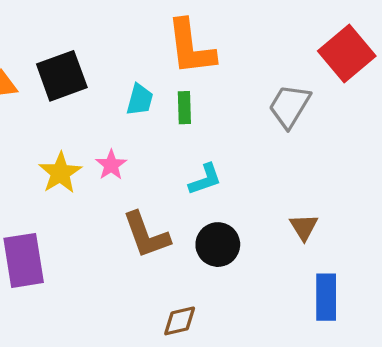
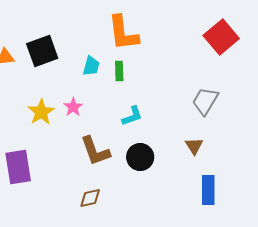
gray trapezoid: (289, 106) -> (205, 101), moved
brown diamond: (180, 321) -> (90, 198), moved

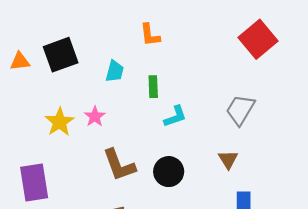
orange L-shape: (123, 33) -> (150, 35), size x0.6
green rectangle: (119, 71) -> (153, 87), moved
cyan L-shape: (132, 116) -> (175, 116), moved

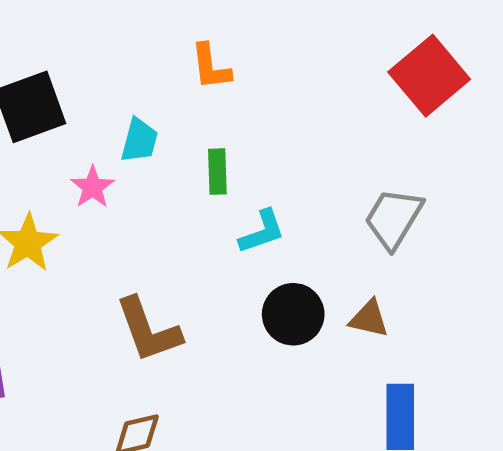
pink star: (95, 116) -> (92, 187), moved
brown triangle: (228, 159) -> (369, 319), turned -45
black circle: (169, 172) -> (293, 314), moved

